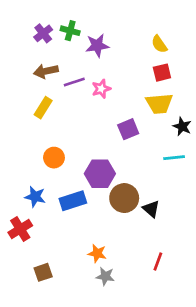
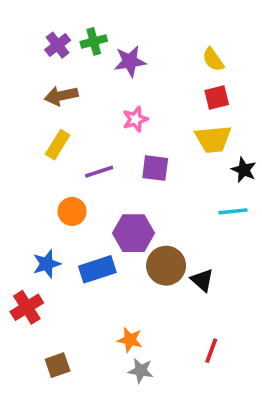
green cross: (70, 31) -> (94, 41), turned -30
purple line: (74, 82) -> (99, 172), moved
purple square: (128, 129) -> (155, 168), moved, turned 30
blue star: (35, 197) -> (47, 264), turned -30

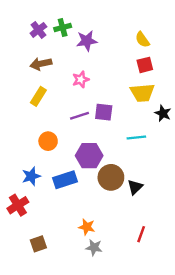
pink star: (135, 119) -> (81, 79), moved
purple line: (99, 172) -> (80, 116), moved
cyan line: (233, 211) -> (136, 138), moved
black triangle: (202, 280) -> (135, 187), turned 35

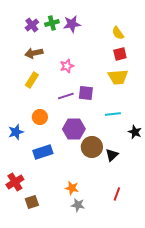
purple star: (87, 41) -> (72, 24), moved
black star: (163, 113) -> (135, 132), moved
blue star: (31, 176) -> (16, 132), moved
blue rectangle: (65, 180) -> (43, 152), moved
red cross: (18, 205) -> (15, 182), moved

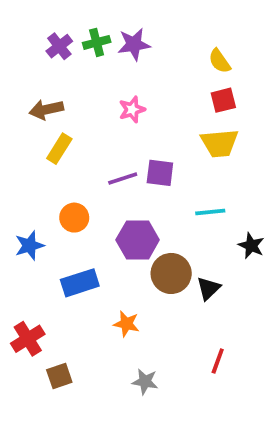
brown arrow: (34, 53) -> (46, 110), moved
pink star: (67, 66) -> (132, 110), moved
orange star: (72, 188) -> (126, 324), moved

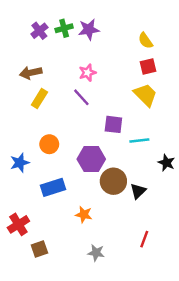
yellow trapezoid: (220, 143) -> (145, 95), turned -130
purple square: (160, 173) -> (113, 124), moved
purple line: (123, 178) -> (81, 97), moved, turned 66

